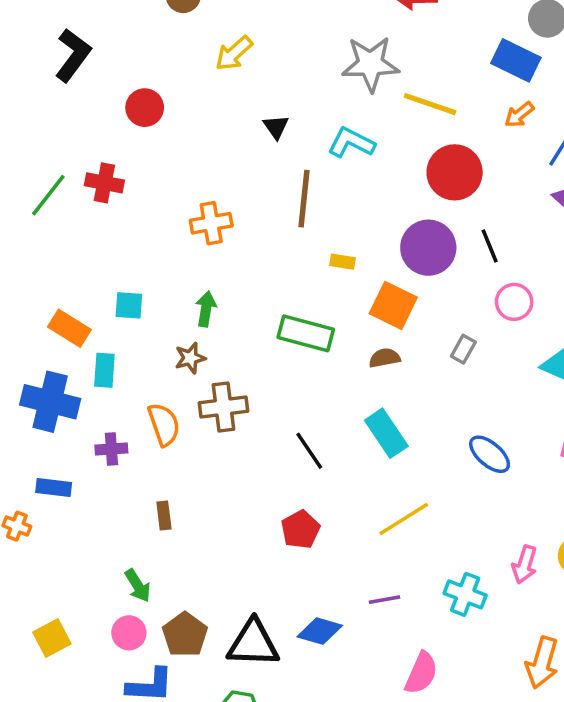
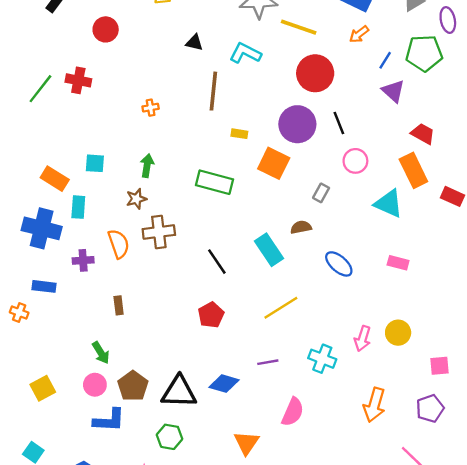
black triangle: (276, 127) -> (194, 42), turned -42
orange cross: (211, 223) -> (151, 108), size x0.6
brown semicircle: (385, 358) -> (301, 227), moved

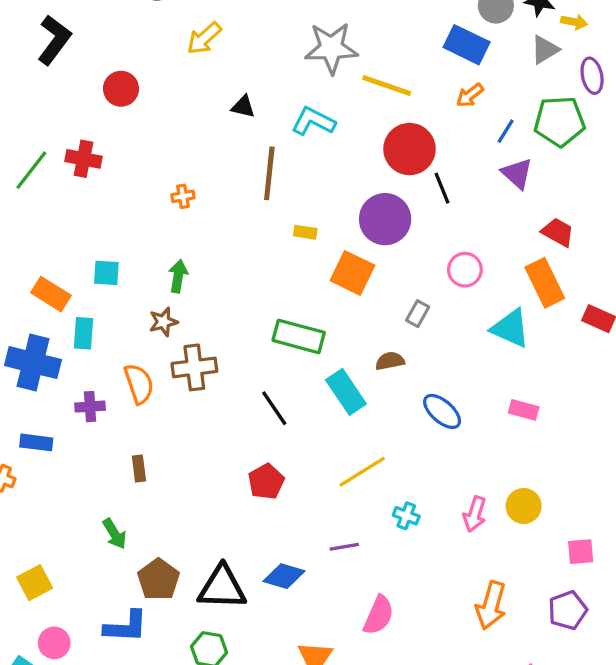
black line: (339, 123) -> (442, 188), moved
green rectangle: (215, 182) -> (299, 336), moved
cyan cross: (322, 359) -> (406, 516), moved, size x0.7
pink circle: (95, 385) -> (54, 643), moved

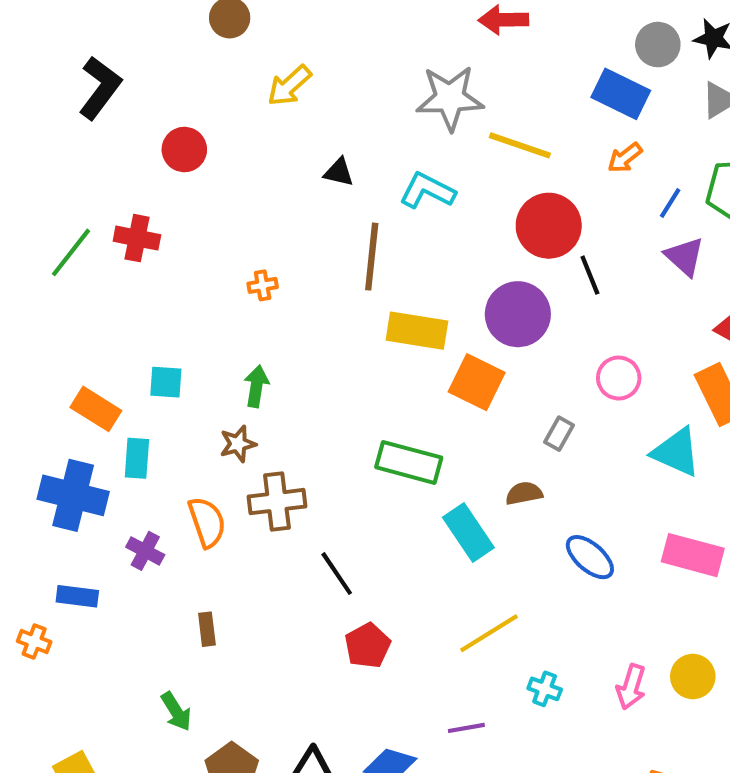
yellow rectangle: (305, 232) -> (417, 331), size x2.0
purple cross: (90, 407) -> (145, 551), turned 32
black line: (274, 408) -> (337, 574), moved
pink rectangle: (524, 410) -> (693, 555), size x1.6

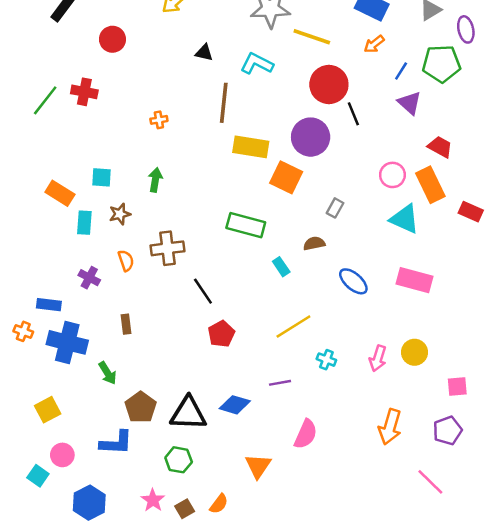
pink circle: (619, 378) -> (392, 175), moved
brown star: (238, 444) -> (120, 214), moved
blue cross: (73, 495) -> (67, 342), moved
orange semicircle: (207, 522) -> (126, 261), size x0.7
cyan rectangle: (468, 532) -> (281, 267), size x0.6

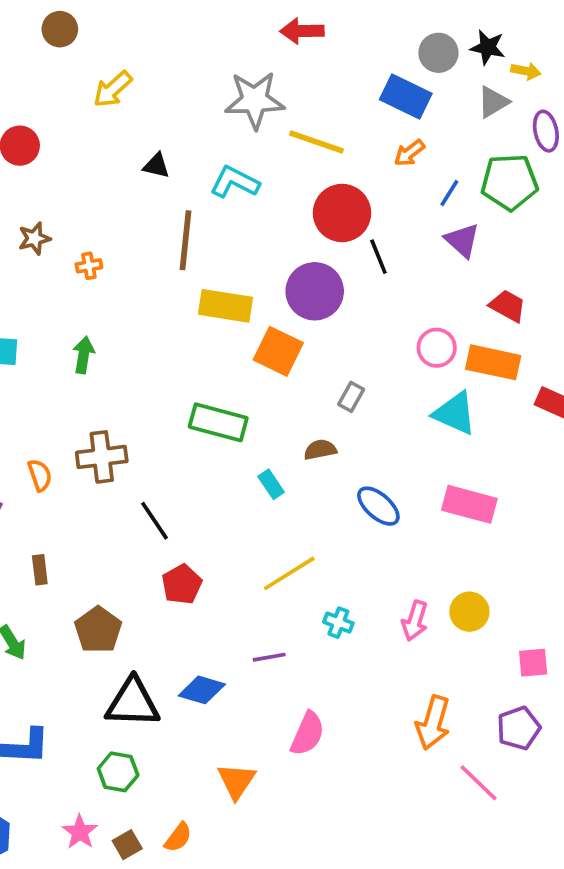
orange rectangle: (430, 185) -> (493, 362), turned -52
brown star: (120, 214) -> (34, 238), moved
brown pentagon: (141, 407) -> (98, 630), moved
pink line: (430, 482) -> (479, 783), moved

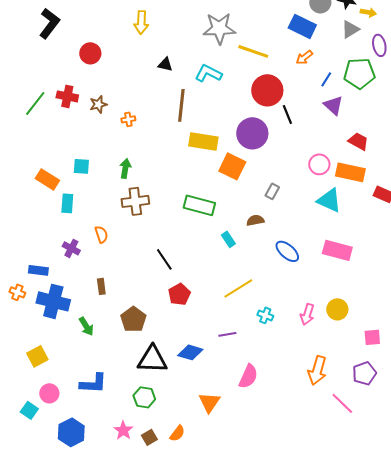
yellow arrow: (113, 89) -> (141, 22), turned -45
brown cross: (102, 457) -> (135, 201), moved

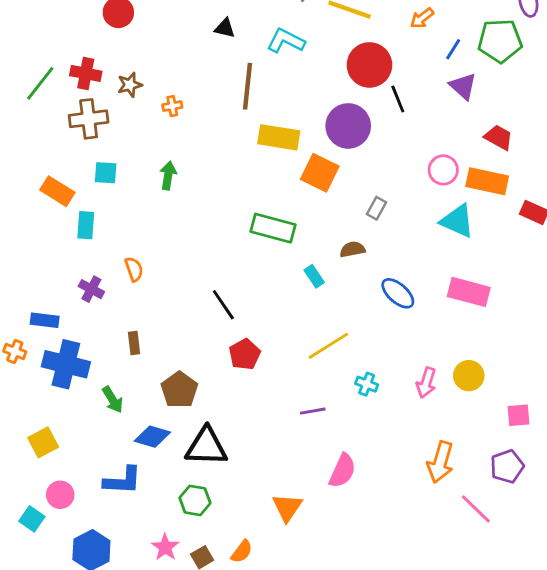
brown cross: (135, 201) -> (89, 119), moved
blue diamond: (190, 352) -> (152, 437), moved

